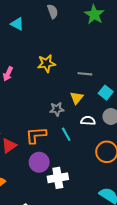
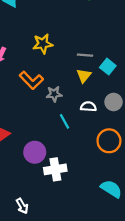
cyan square: (106, 93) -> (108, 67), moved
yellow triangle: (77, 98) -> (84, 76), moved
orange L-shape: (36, 135) -> (31, 80), moved, turned -130

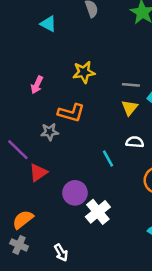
orange L-shape: (31, 80) -> (71, 113), turned -30
gray star: (54, 94) -> (50, 132), moved
white cross: (55, 169) -> (98, 212), turned -30

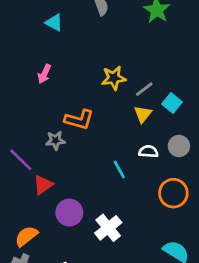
yellow star: (84, 72) -> (114, 78), moved
pink arrow: (37, 85) -> (44, 74), moved
gray line: (131, 85) -> (144, 89), turned -42
purple circle: (75, 193) -> (69, 213), moved

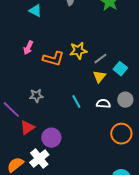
orange L-shape: (79, 120) -> (53, 59), moved
cyan line: (119, 170) -> (76, 102), moved
purple circle: (69, 213) -> (51, 138), moved
white cross: (108, 228) -> (39, 159), moved

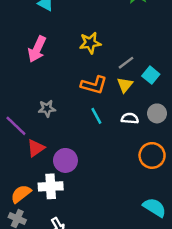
pink arrow: (28, 48) -> (37, 49), size x1.5
yellow star: (78, 51) -> (90, 43), moved
orange L-shape: (53, 59) -> (94, 85), moved
white cross: (39, 159) -> (51, 186), turned 36

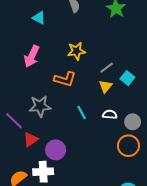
orange L-shape: (94, 85) -> (65, 79), moved
gray star: (47, 108) -> (40, 106), size x1.5
gray circle: (157, 113) -> (133, 122), moved

